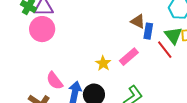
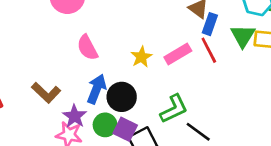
red line: (165, 50) -> (209, 50), moved
pink semicircle: (55, 81) -> (87, 48), moved

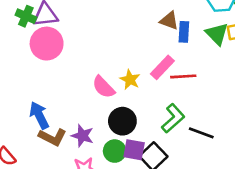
pink semicircle: (87, 48) -> (103, 87), moved
red line: (209, 50) -> (183, 76), moved, turned -50
blue arrow: (97, 89) -> (39, 115), moved, turned -32
purple star: (74, 116) -> (82, 136), moved

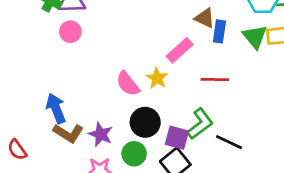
pink circle: (47, 44) -> (70, 32), size x0.6
pink rectangle: (162, 67) -> (180, 50), moved
purple square: (134, 150) -> (177, 138), moved

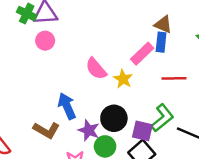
blue rectangle: (219, 31) -> (161, 42), moved
pink semicircle: (128, 84) -> (96, 69), moved
blue arrow: (56, 108) -> (67, 106), moved
purple star: (101, 134) -> (89, 130), moved

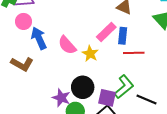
blue rectangle: (161, 42) -> (123, 36), moved
blue arrow: (67, 106) -> (39, 38), moved
brown L-shape: (46, 130) -> (22, 64), moved

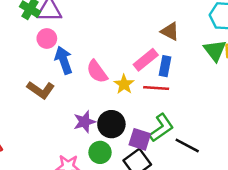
red line: (134, 53) -> (156, 88), moved
purple star: (61, 98) -> (84, 122), moved, turned 30

